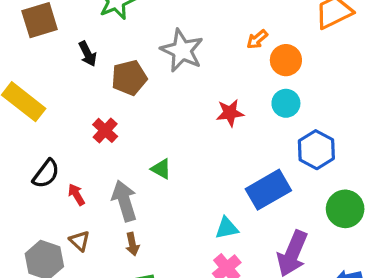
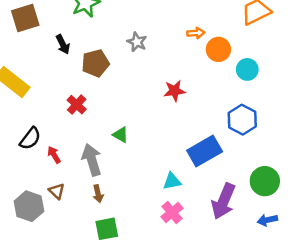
orange arrow: (257, 39) -> (196, 33), turned -144
gray star: (182, 51) -> (137, 42), size x0.6
cyan circle: (286, 103) -> (247, 69), moved
green circle: (345, 209) -> (265, 181), moved

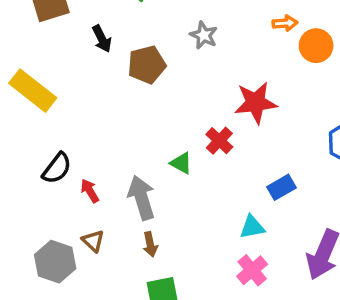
red star: (175, 91) -> (256, 103), size x1.4
red cross: (77, 105) -> (219, 141), moved
blue rectangle: (205, 151) -> (281, 187), moved, size x0.6

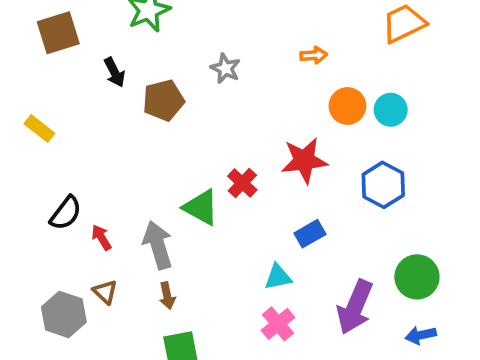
orange circle: (316, 46) -> (347, 106), moved
yellow rectangle: (33, 91) -> (39, 129), size x0.6
red star: (256, 103) -> (304, 160), moved
green triangle: (181, 163) -> (201, 207), size x1.5

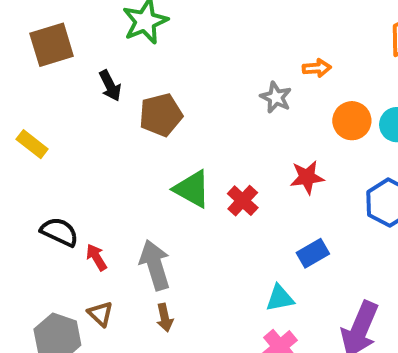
gray star: (225, 68) -> (276, 97), moved
red star: (304, 160) -> (307, 177), size x0.7
green triangle: (201, 207) -> (192, 189), moved
black semicircle: (66, 213) -> (59, 232), turned -102

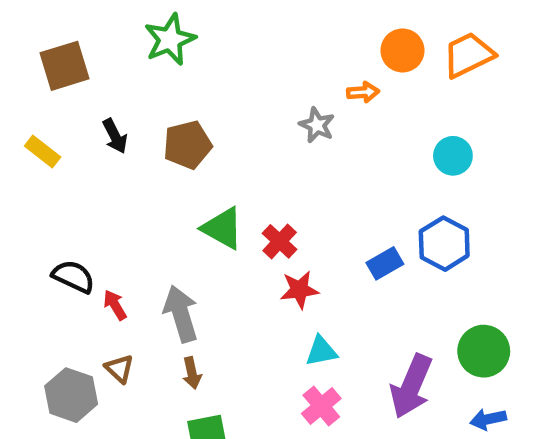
black arrow: (110, 86) -> (115, 136), moved
orange circle: (352, 121) -> (402, 50), moved
yellow rectangle: (32, 144) -> (43, 151), moved
red star: (307, 177) -> (299, 290), moved
blue rectangle: (313, 253) -> (385, 263), moved

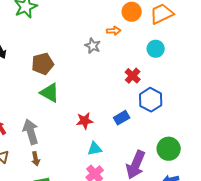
brown pentagon: (187, 145) -> (43, 64), moved
cyan circle: (453, 156) -> (156, 49), moved
red cross: (280, 241) -> (133, 76), moved
blue rectangle: (385, 263) -> (122, 118), moved

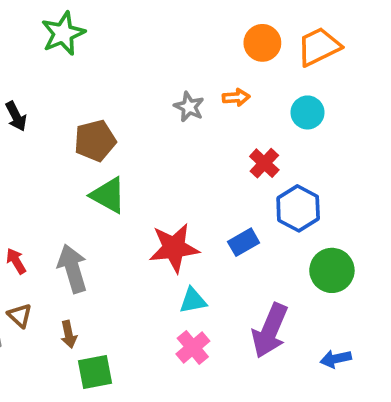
orange arrow: (114, 31) -> (236, 97), moved
red star: (85, 121) -> (174, 248), size x1.5
green circle: (169, 149) -> (332, 270), moved
brown arrow: (36, 159) -> (69, 334), moved

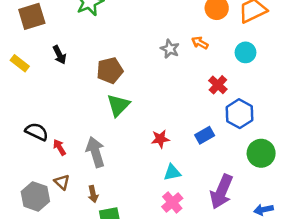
orange arrow: (236, 97) -> (200, 43), turned -147
green triangle: (108, 195) -> (118, 105), turned 45
red star: (174, 248) -> (160, 139), size x0.6

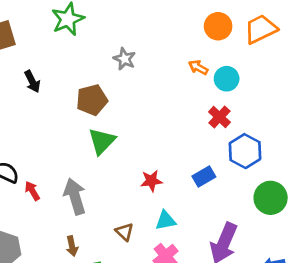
gray star: (170, 49) -> (124, 59), moved
cyan circle: (245, 52) -> (227, 79), moved
brown triangle: (62, 182) -> (124, 232), moved

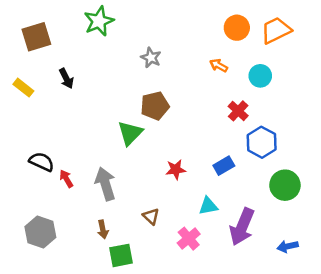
cyan circle: (227, 79) -> (260, 76), moved
brown pentagon: (92, 100) -> (155, 106), moved
cyan triangle: (166, 221) -> (208, 206), moved

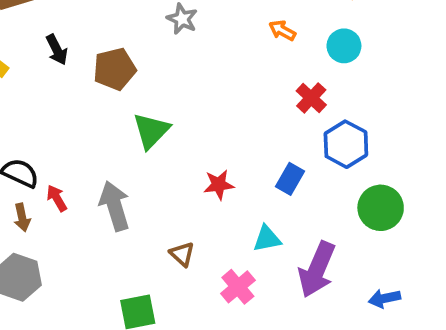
brown pentagon: (155, 106) -> (115, 69), moved
blue rectangle: (224, 166) -> (290, 179), turned -30
brown arrow: (103, 229) -> (22, 217), moved

